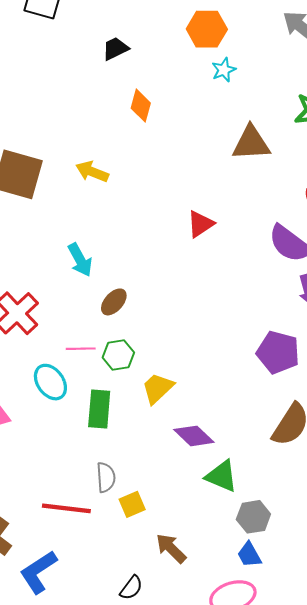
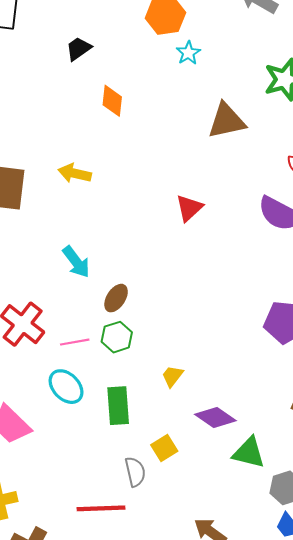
pink line: (81, 349) -> (75, 342), moved
green hexagon: (118, 355) -> (117, 337), moved
yellow trapezoid: (158, 388) -> (172, 376), size x0.7
yellow square: (132, 504) -> (164, 448), moved

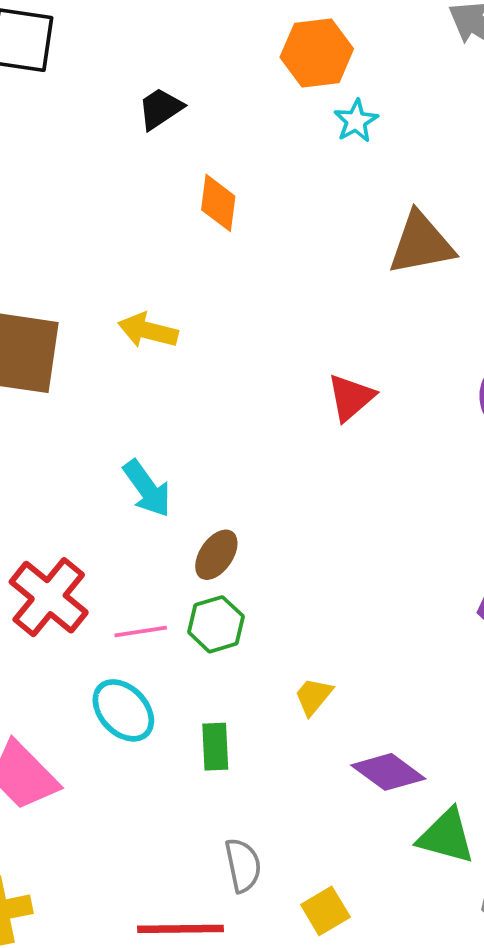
green rectangle: (118, 406) -> (215, 747), size x0.7
yellow square: (164, 448) -> (325, 911), moved

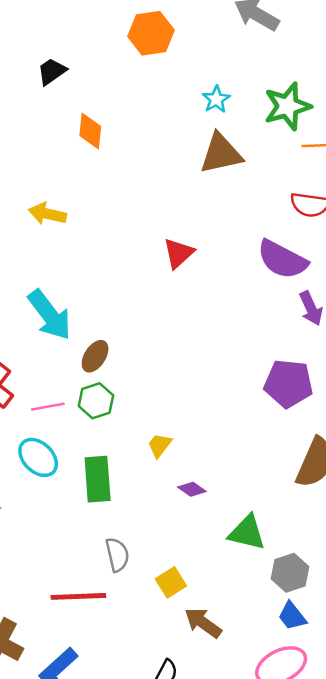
cyan star: (356, 121) -> (216, 99), moved
cyan arrow: (147, 489) -> (50, 315), size x1.4
green rectangle: (215, 747) -> (98, 479), size x1.5
purple diamond: (388, 772) -> (192, 489), moved, size x0.6

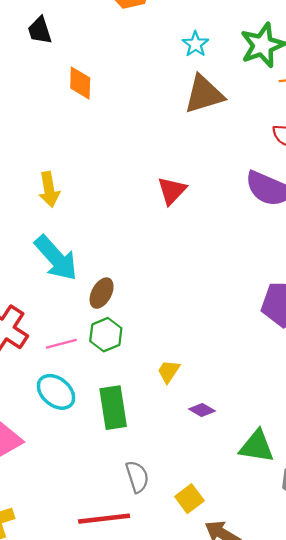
black trapezoid: (52, 71) -> (40, 30), turned -68
yellow arrow: (47, 214) -> (49, 189), moved, turned -108

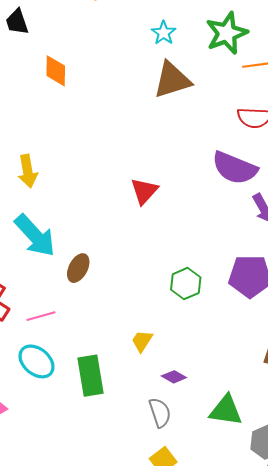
red triangle: (172, 191) -> (144, 191), moved
green hexagon: (106, 335) -> (186, 284), moved
gray semicircle: (137, 477) -> (160, 413), moved

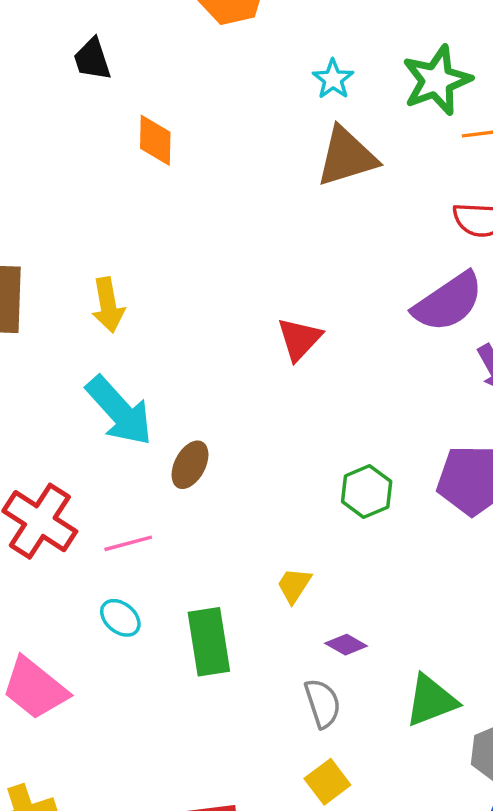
purple semicircle: (235, 168) -> (448, 302), turned -57
cyan ellipse: (37, 361) -> (120, 618), size x0.7
green triangle: (226, 410) -> (431, 700), turned -30

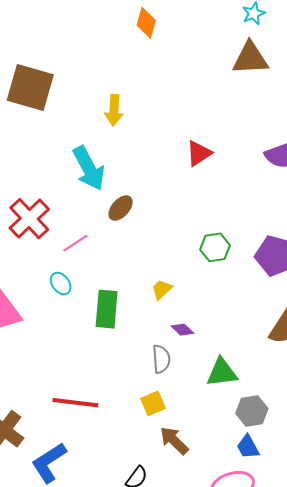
yellow arrow: (108, 305) -> (114, 110), moved
pink line: (128, 543) -> (75, 243), turned -32

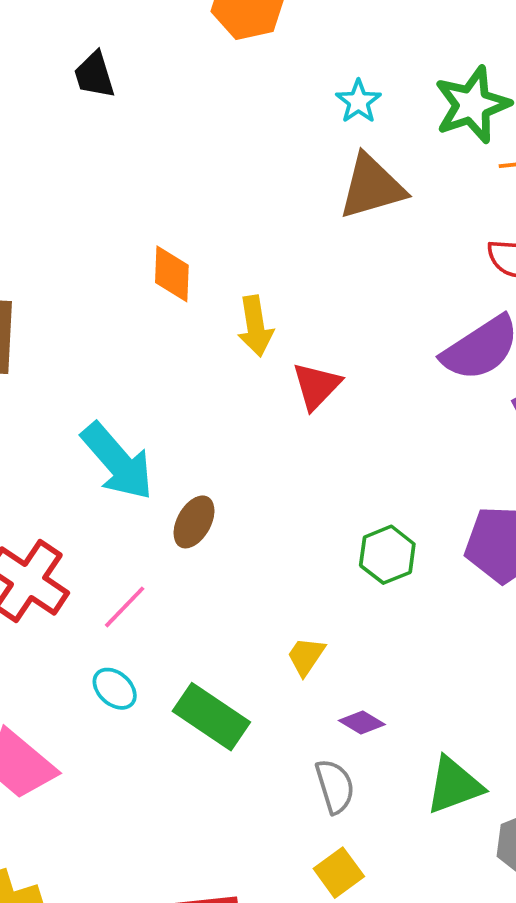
orange diamond: (146, 23) -> (172, 274), moved
yellow arrow: (114, 110) -> (255, 326), moved
green rectangle: (107, 309) -> (211, 717), turned -48

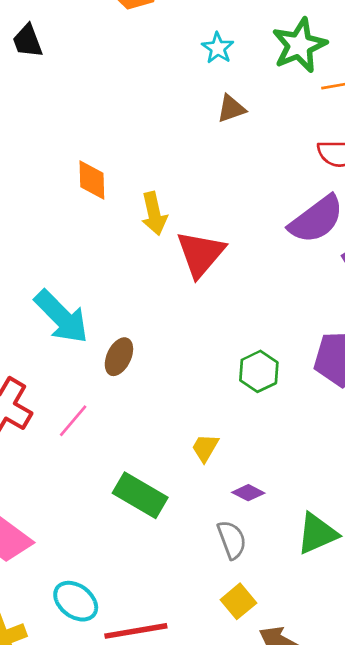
brown triangle: (372, 187) -> (231, 109), size x0.6
red triangle: (317, 386) -> (201, 254), size x1.4
cyan ellipse: (115, 689) -> (76, 601), moved, size x1.4

